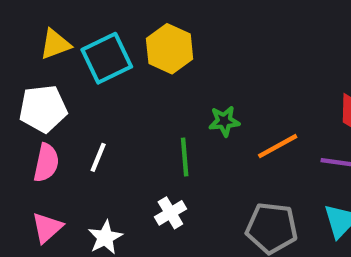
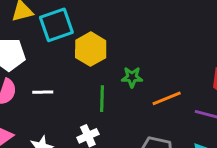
yellow hexagon: (170, 49) -> (91, 49), moved
white line: (98, 157) -> (43, 92), turned 60

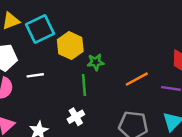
green star: (132, 77) -> (96, 62), moved
white line: (43, 92) -> (35, 75), moved

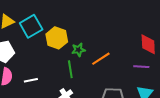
white line: (35, 75) -> (31, 80), moved
orange line: (137, 79) -> (101, 59), moved

